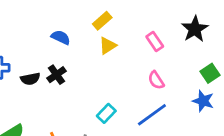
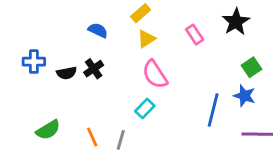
pink semicircle: (156, 80) -> (155, 74), moved, size x1.5
blue line: (152, 115) -> (213, 110), moved, turned -40

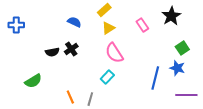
blue cross: (34, 62) -> (16, 25), moved
green semicircle: (48, 130) -> (33, 81), moved

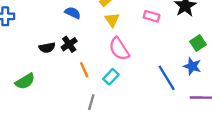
pink rectangle: (142, 25) -> (152, 16), turned -40
yellow triangle: (108, 28) -> (112, 20), turned -32
blue line: (155, 78) -> (167, 78), turned -45
orange line: (70, 97) -> (84, 70), moved

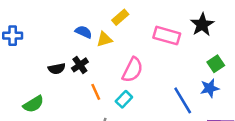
pink rectangle: (152, 16) -> (167, 36), size x1.5
yellow triangle: (112, 20) -> (104, 39), moved, turned 49
pink semicircle: (119, 49) -> (132, 70), turned -120
blue star: (192, 66) -> (210, 88), turned -30

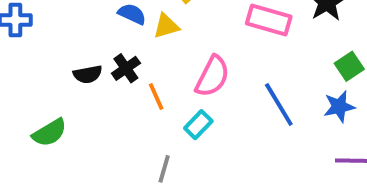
orange line: (96, 92) -> (156, 96), moved
blue line: (183, 100) -> (279, 105), moved

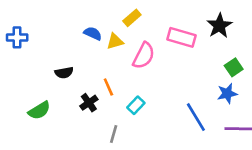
black cross: (126, 68) -> (89, 103), moved
pink semicircle: (212, 76) -> (144, 56), moved
blue line: (279, 105) -> (196, 117), moved

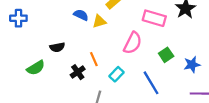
pink semicircle: (144, 56) -> (133, 43), moved
green square: (234, 67) -> (166, 55), moved
green semicircle: (39, 110) -> (36, 68), moved
blue line: (196, 117) -> (151, 83), moved

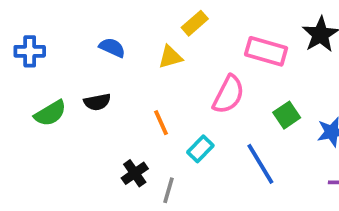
blue semicircle: (81, 15) -> (112, 48), moved
green semicircle: (36, 68) -> (50, 113), moved
black cross: (78, 72) -> (135, 173), moved

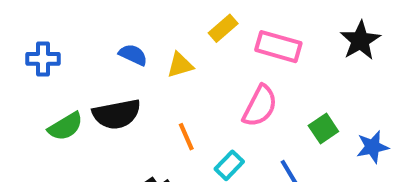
pink rectangle: (266, 51) -> (278, 47), moved
yellow triangle: (170, 57) -> (180, 65), moved
black semicircle: (97, 102) -> (117, 114), size x1.6

